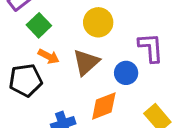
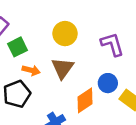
green square: (39, 25) -> (17, 47), turned 30
blue circle: (126, 73) -> (108, 83), moved

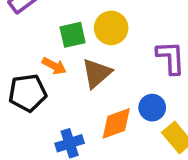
green square: (17, 47) -> (73, 35), moved

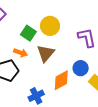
green square: (73, 35) -> (28, 33), turned -35

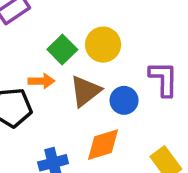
orange arrow: (21, 53) -> (41, 81), turned -32
blue circle: (81, 68) -> (124, 100), moved

